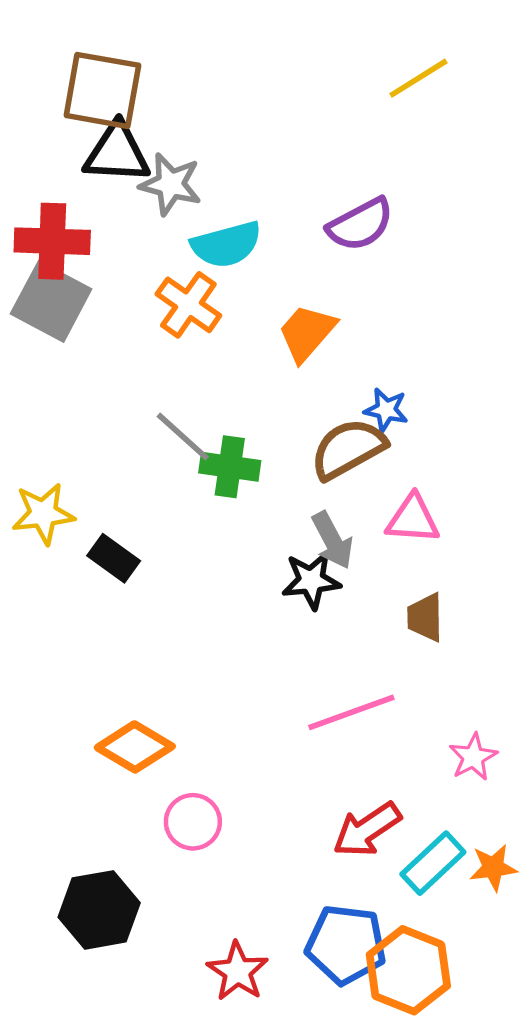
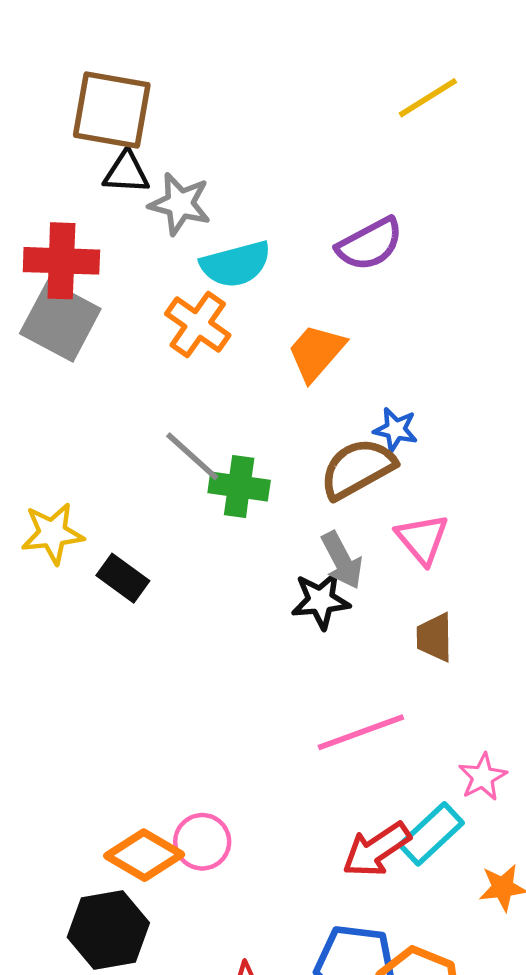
black triangle: (117, 153) -> (126, 173), size x0.7
pink triangle: (413, 519) -> (422, 539), turned 46
orange diamond: (135, 747) -> (144, 855), moved
cyan rectangle: (433, 863) -> (431, 834), moved

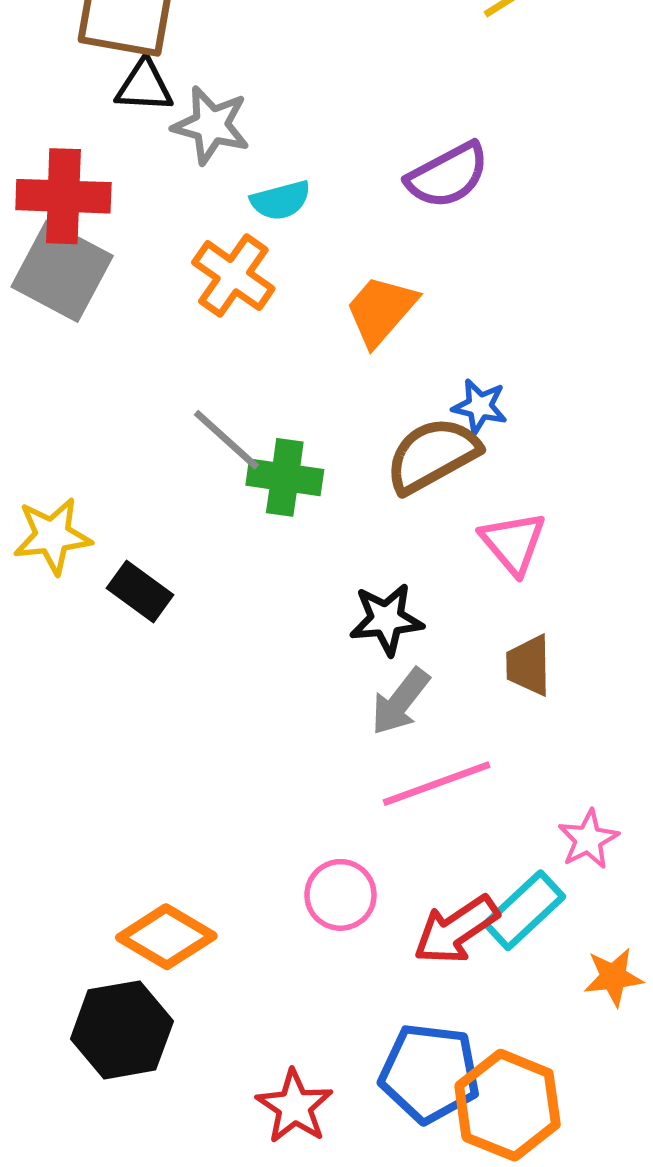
cyan semicircle: (236, 264) -> (281, 200), size x0.7
gray arrow: (342, 560) -> (400, 701), moved, turned 66
pink circle: (202, 842) -> (340, 895), moved

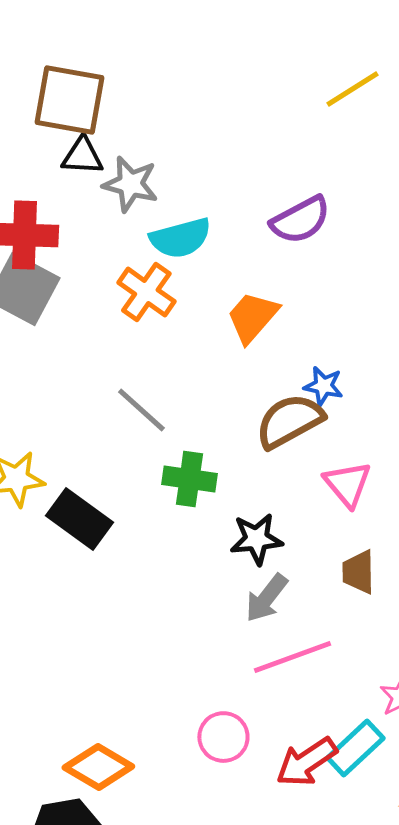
cyan semicircle: (281, 200) -> (180, 238), size x1.4
green cross: (285, 477) -> (189, 479), moved
black rectangle: (140, 591) -> (79, 519), size x1.4

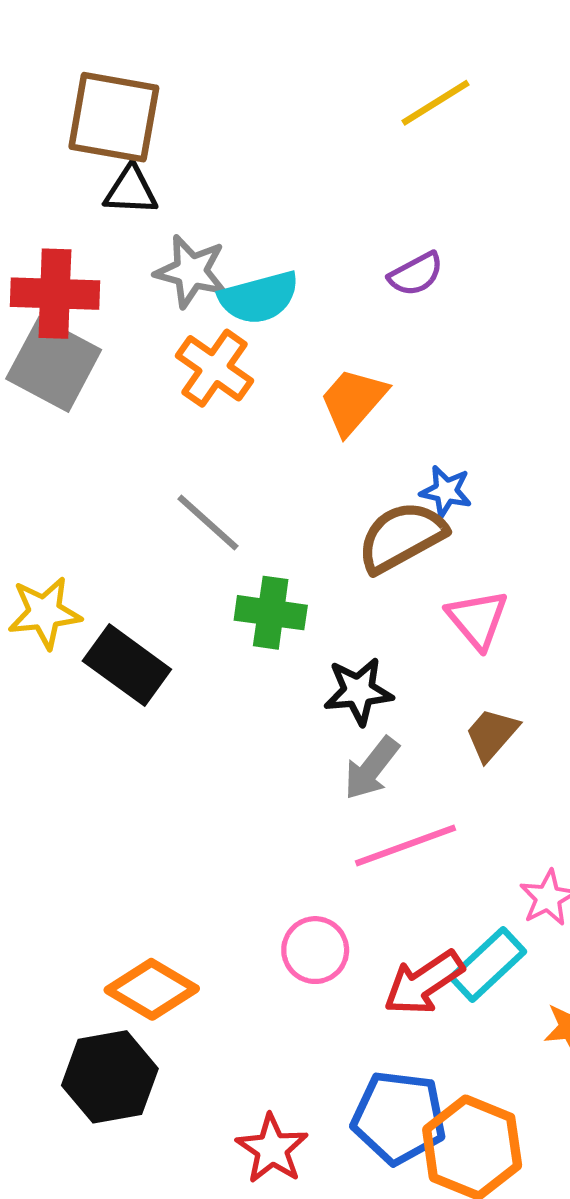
yellow line: (352, 89) -> (435, 103), moved
gray star: (130, 184) -> (191, 271), moved
purple semicircle: (300, 220) -> (416, 274), size x0.7
brown trapezoid: (358, 572) -> (492, 734), turned 42

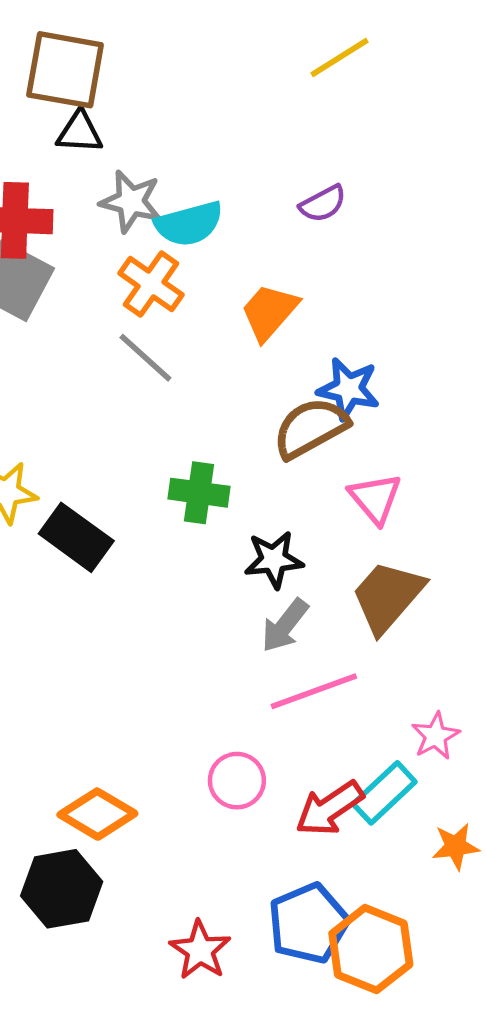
blue star: (446, 491) -> (348, 389), size x1.4
gray line: (208, 522) -> (145, 358), moved
brown trapezoid: (492, 734) -> (388, 596), size x1.6
blue pentagon: (399, 1117) -> (308, 923), turned -30

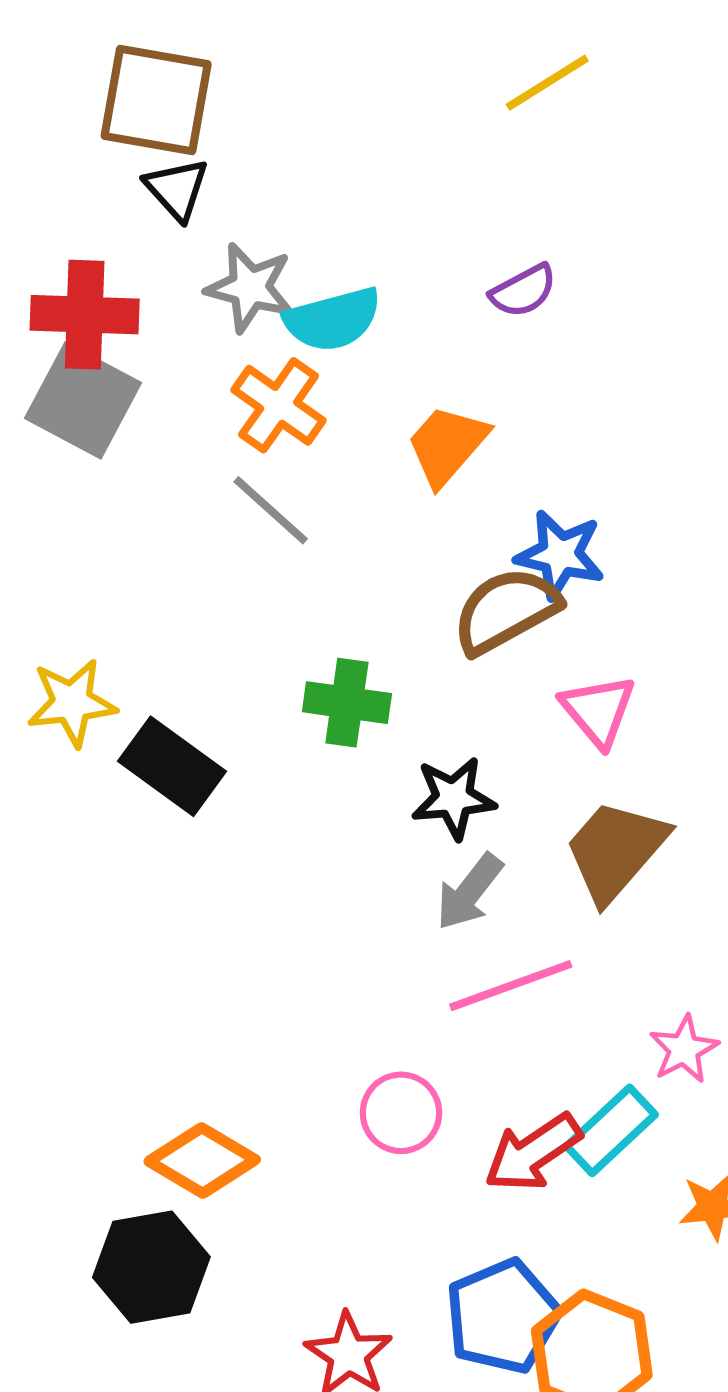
black triangle: (80, 132) -> (177, 189), turned 45

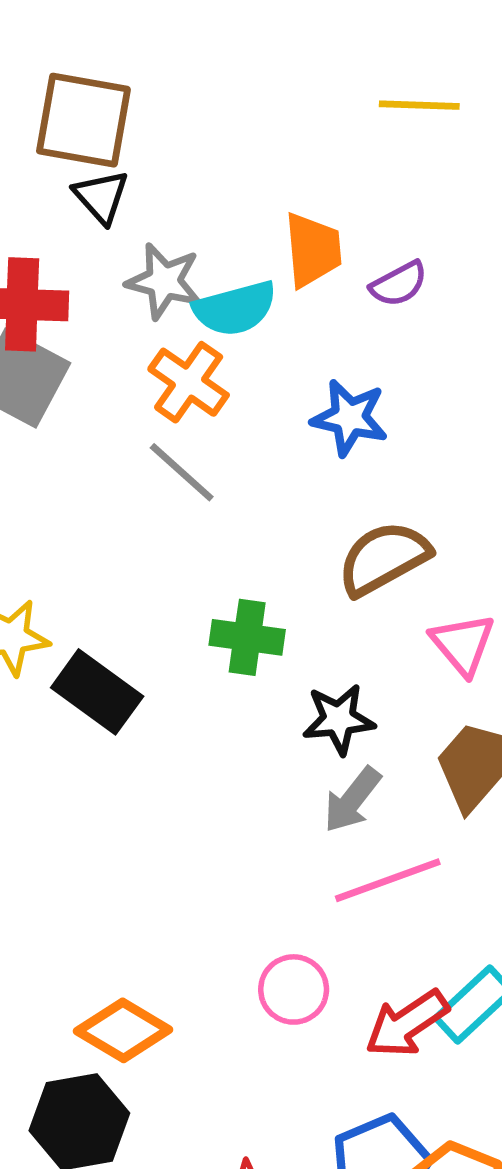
yellow line: (547, 83) -> (419, 105), turned 34
orange trapezoid: (447, 445) -> (313, 250), moved, turned 134
blue star: (560, 555) -> (350, 418), moved

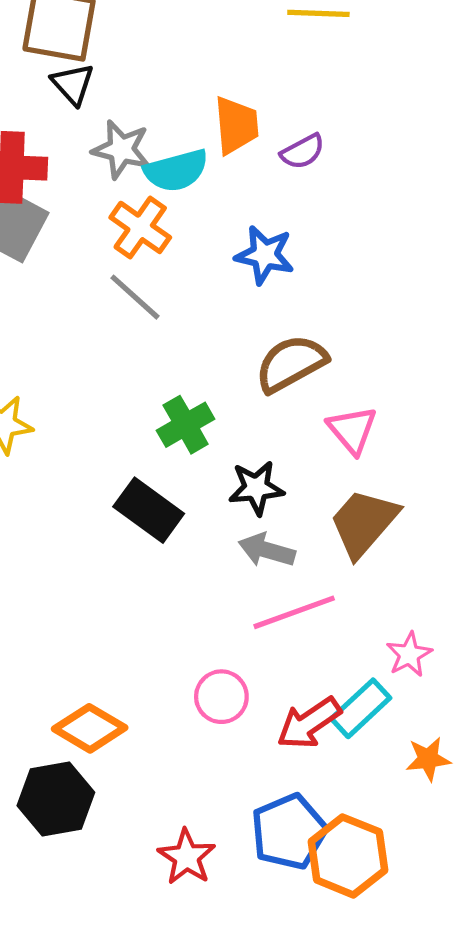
green cross: (247, 637) -> (186, 425), turned -38
black rectangle: (97, 692) -> (149, 510), moved
gray arrow: (352, 800) -> (267, 550), turned 68

